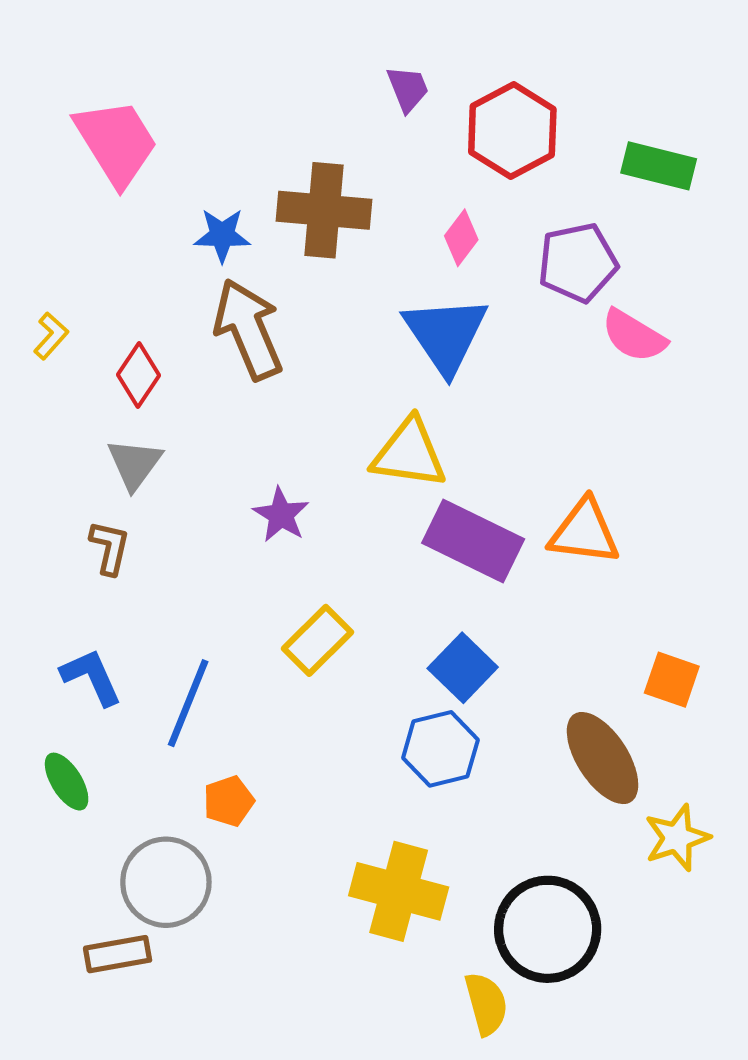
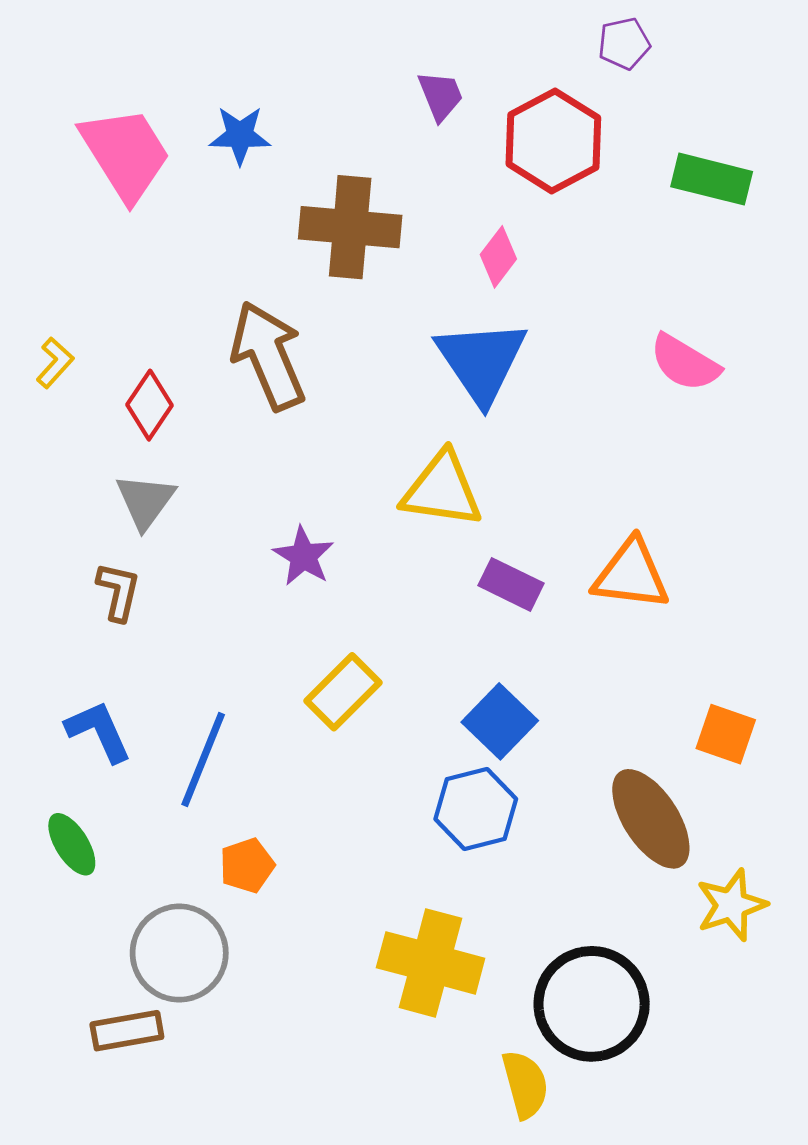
blue star: (222, 235) -> (240, 135), moved
purple pentagon: (578, 263) -> (624, 44), moved, size x0.6
purple rectangle: (473, 541) -> (511, 584), size x0.6

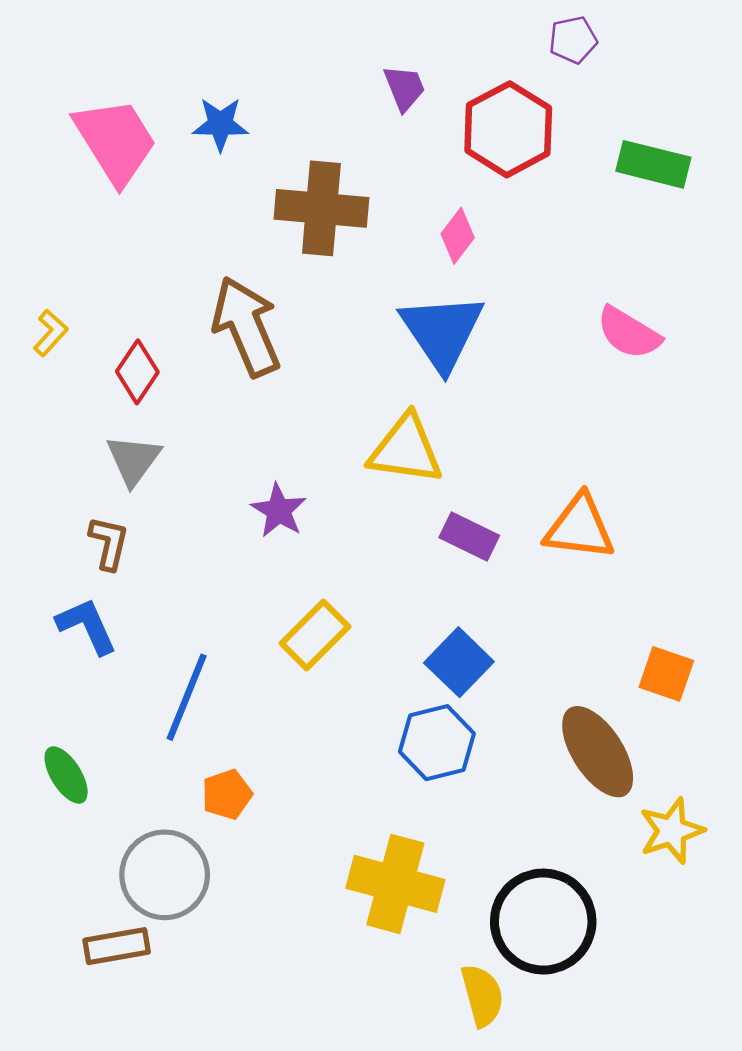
blue L-shape: (99, 731) -> (87, 626), moved

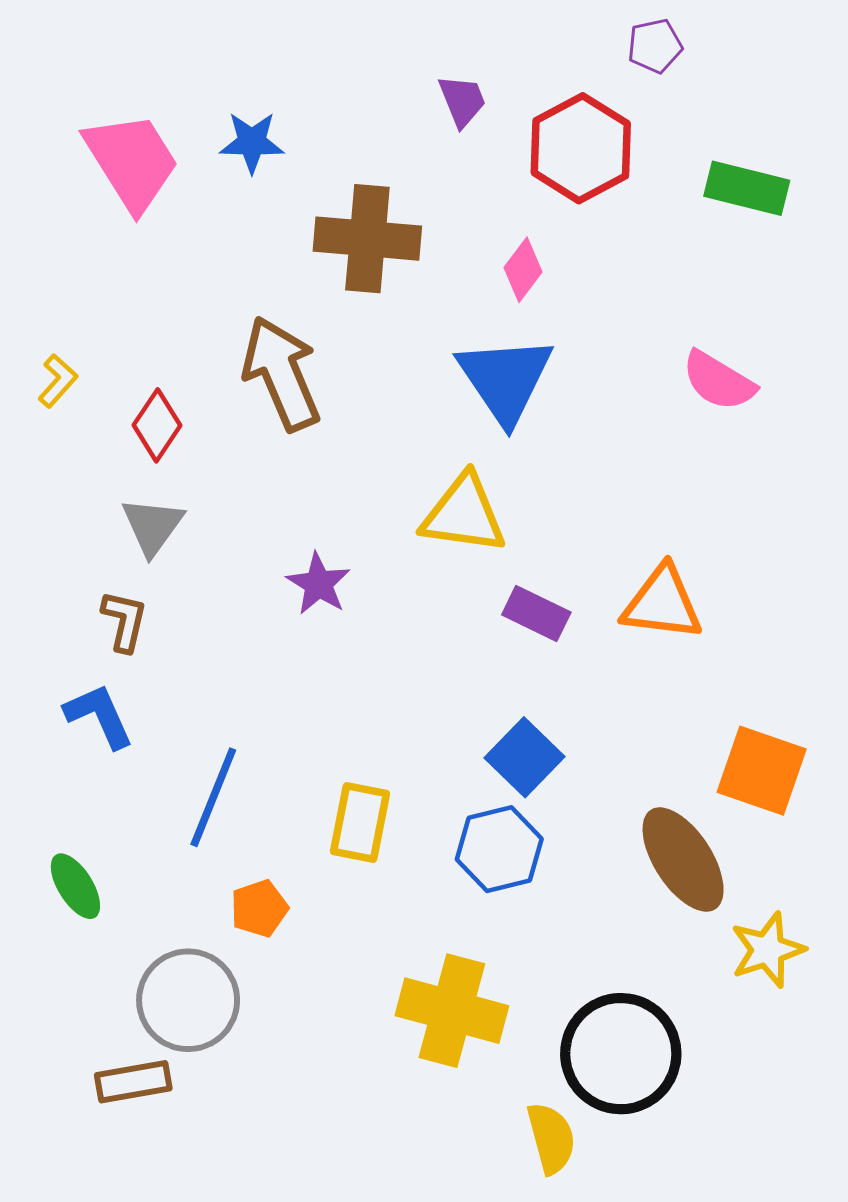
yellow rectangle: (315, 635) -> (360, 822), moved, turned -34
orange square: (666, 674) -> (762, 771), size x1.4

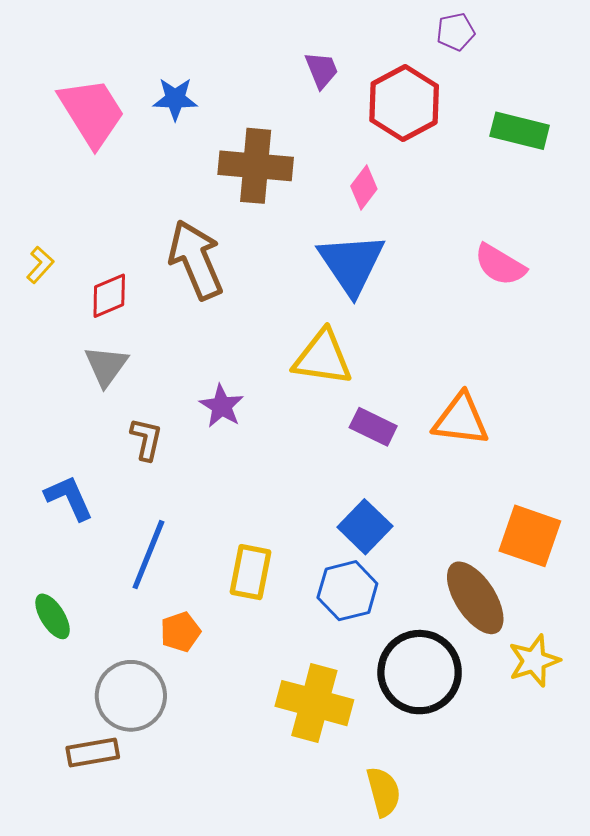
red diamond: (157, 425) -> (109, 296), turned 33
brown L-shape: (124, 621) -> (146, 439), moved
black circle: (621, 1054) -> (420, 672), moved

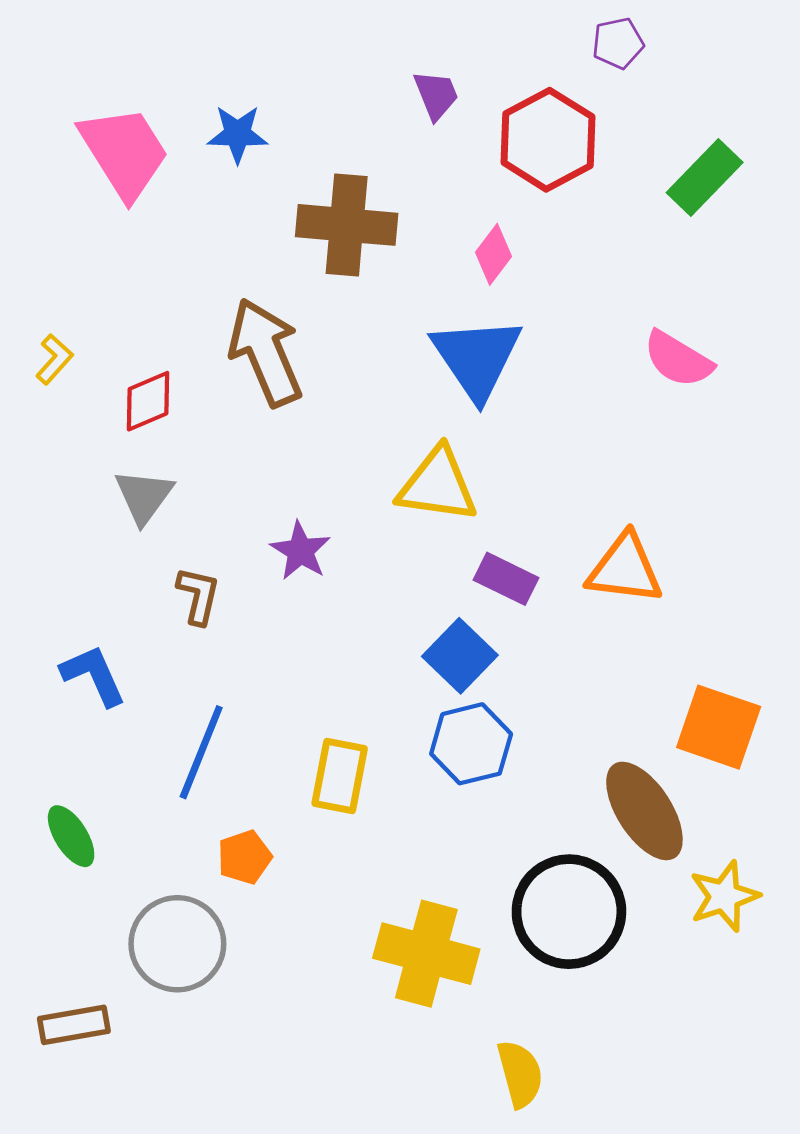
green rectangle: (520, 131) -> (705, 177), turned -60
blue square: (365, 527) -> (460, 656), moved
blue hexagon: (347, 591) -> (471, 744), moved
brown rectangle: (93, 752) -> (74, 1025), moved

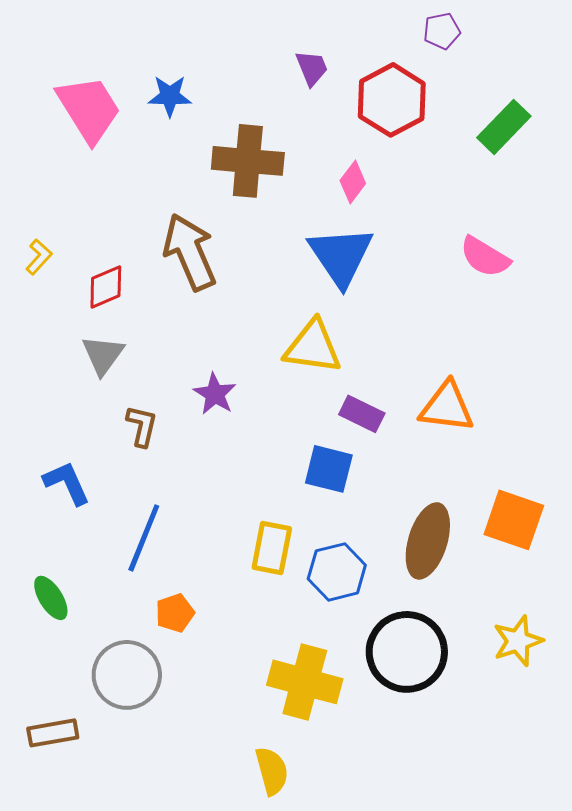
blue square: (460, 656) -> (329, 469), turned -30
blue hexagon: (471, 744) -> (337, 572), moved
yellow rectangle: (340, 776) -> (272, 548), moved
brown ellipse: (644, 811) -> (428, 541), moved, turned 50
yellow semicircle: (520, 1074) -> (272, 771), moved

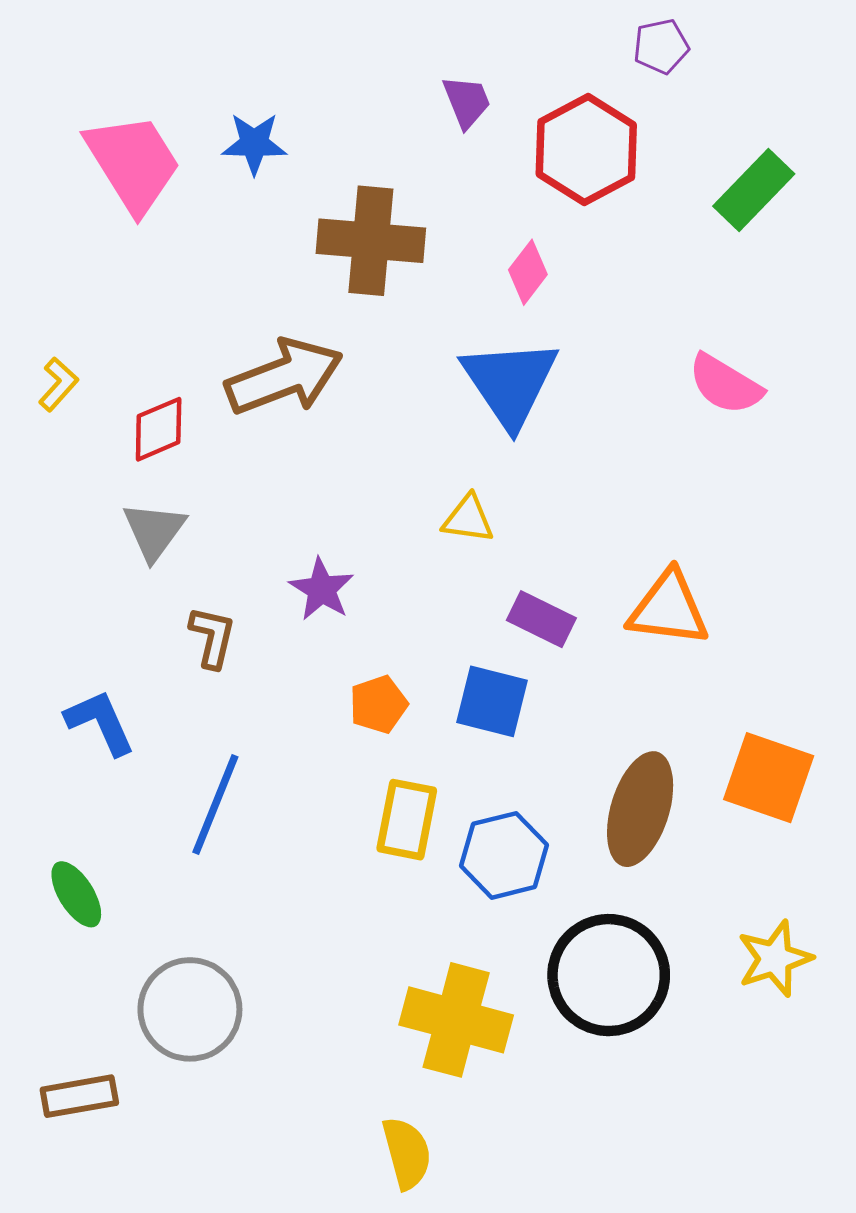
brown arrow: (190, 252) -> (284, 377), turned 92
yellow triangle: (313, 347) -> (468, 519), size x0.6
orange pentagon: (175, 613) -> (378, 704), moved

